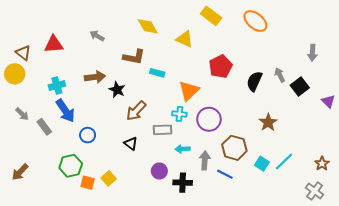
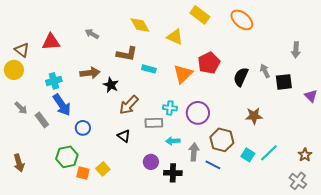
black square: (300, 87) -> (284, 82), turned 30
orange triangle: (189, 91) -> (183, 74), moved
brown star: (268, 122) -> (254, 116), turned 30
brown arrow: (20, 172) -> (19, 163), turned -60

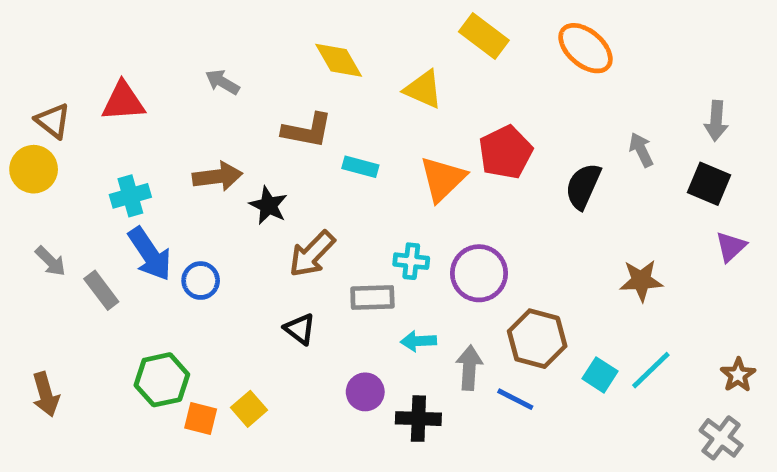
gray arrow: (265, 71) -> (641, 150), moved
black square: (284, 82) -> (709, 184), moved, turned 30
purple triangle: (311, 96) -> (731, 247), moved, turned 32
brown star: (254, 116) -> (641, 281), moved
blue circle: (83, 128) -> (201, 281), moved

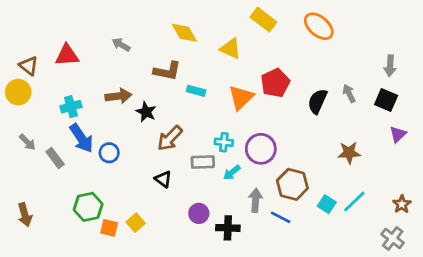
gray arrow: (641, 150) -> (349, 93), moved
cyan arrow: (418, 341) -> (232, 173), moved, turned -36

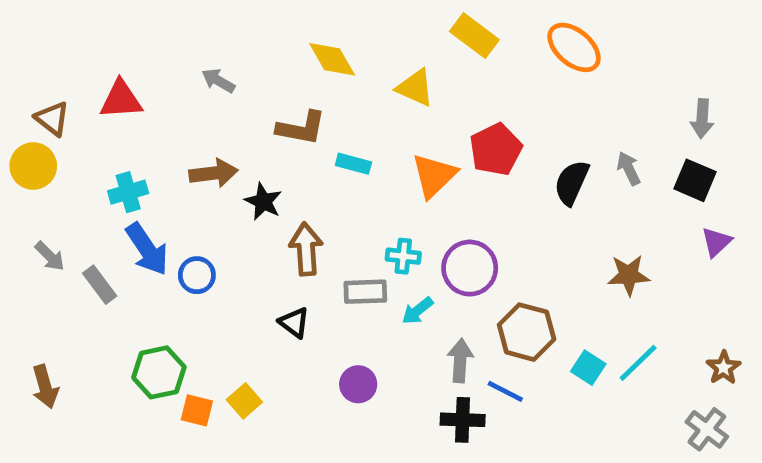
brown arrow: (170, 138) -> (306, 249), turned 132
black cross: (228, 228) -> (463, 420), moved

